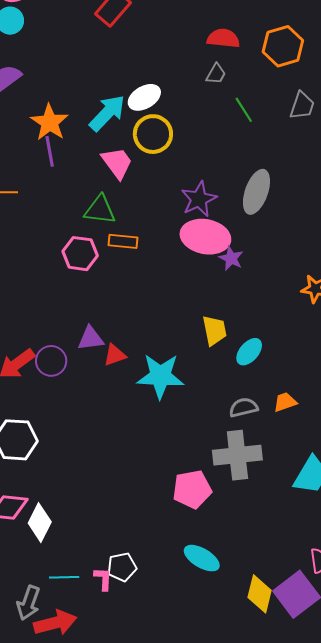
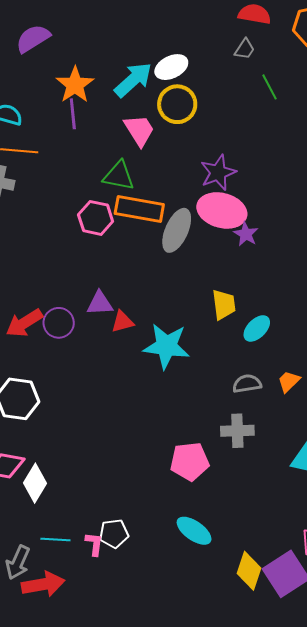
gray ellipse: (256, 192) -> (177, 230), moved
orange rectangle: (123, 241) -> (139, 209), size x1.6
orange trapezoid: (285, 402) -> (289, 381), turned -30
gray cross: (237, 455) -> (237, 431), size x0.7

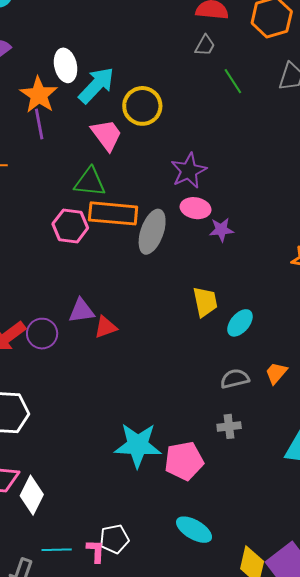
white ellipse: (171, 67) -> (66, 65), moved, turned -72
pink ellipse: (222, 210) -> (196, 208), size x0.6
purple star: (246, 234) -> (221, 230), turned -30
cyan star: (166, 346) -> (138, 445), moved
gray cross: (237, 431) -> (229, 426), size x0.7

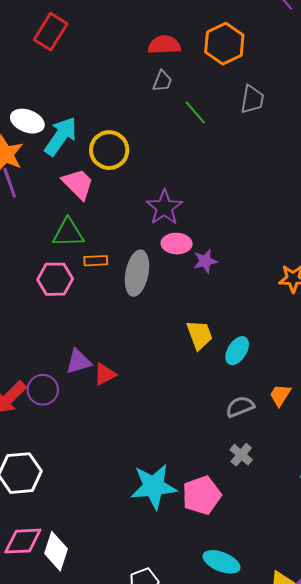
white ellipse: (66, 65) -> (27, 121), turned -48
orange rectangle: (113, 213) -> (96, 261), size x0.5
gray cross: (229, 426) -> (241, 455), turned -35

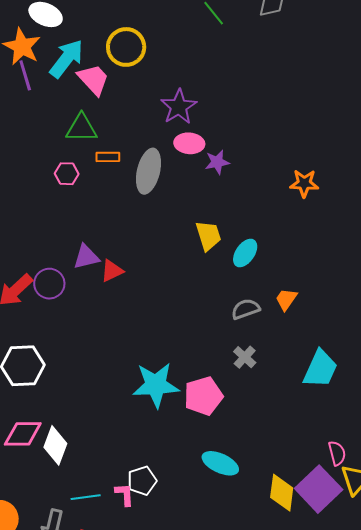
cyan arrow: (61, 136) -> (67, 59), moved
pink hexagon: (55, 279) -> (67, 174), size x0.7

